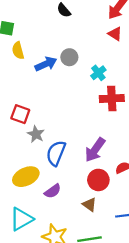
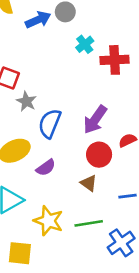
cyan cross: (98, 73) -> (85, 44), moved

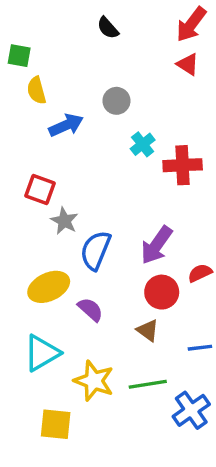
blue arrow: (38, 20) -> (66, 125), moved
purple semicircle: (46, 168) -> (90, 309), turned -102

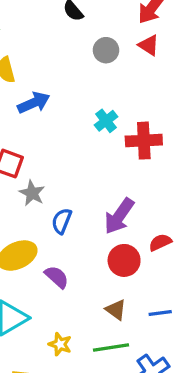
gray circle: (116, 101) -> (106, 50), moved
blue semicircle: (96, 250) -> (62, 221), size x0.7
brown triangle: (148, 330) -> (116, 310), moved
yellow star: (94, 381) -> (60, 344), size x0.6

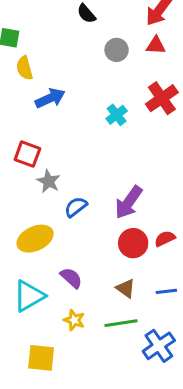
red triangle: (149, 45) -> (156, 45), turned -30
red cross: (144, 141) -> (162, 98), moved, turned -32
blue semicircle: (62, 221) -> (76, 207), turned 30
red semicircle: (160, 242) -> (165, 239), moved
purple semicircle: (57, 277) -> (71, 278), moved

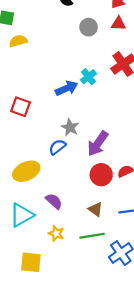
yellow semicircle: (24, 68) -> (18, 41), turned 90
blue arrow: (50, 98) -> (67, 88), moved
gray star: (49, 181) -> (70, 127), moved

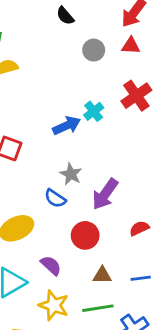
blue semicircle: (57, 147) -> (55, 198), turned -108
red circle: (101, 175) -> (85, 235), moved
brown triangle: (95, 209) -> (102, 275), turned -35
yellow star: (56, 233) -> (54, 305), size x1.5

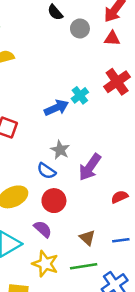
gray circle: (94, 50) -> (80, 29), moved
red circle: (85, 235) -> (54, 201), moved
brown triangle: (102, 275) -> (87, 238), turned 42

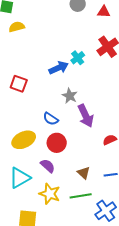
gray star: (60, 150) -> (70, 96), moved
purple arrow: (90, 167) -> (86, 116), turned -60

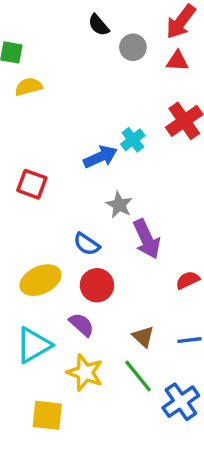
green line: (81, 196) -> (138, 376), turned 60

